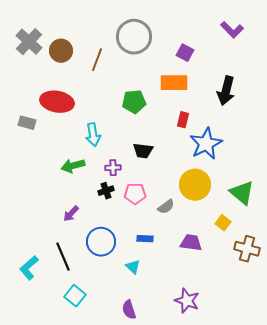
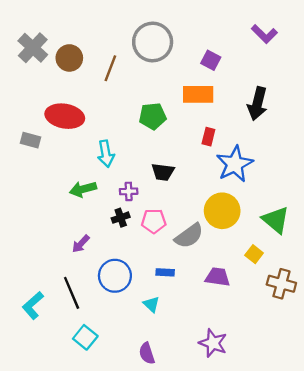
gray semicircle: (166, 207) -> (189, 236), size x1.5

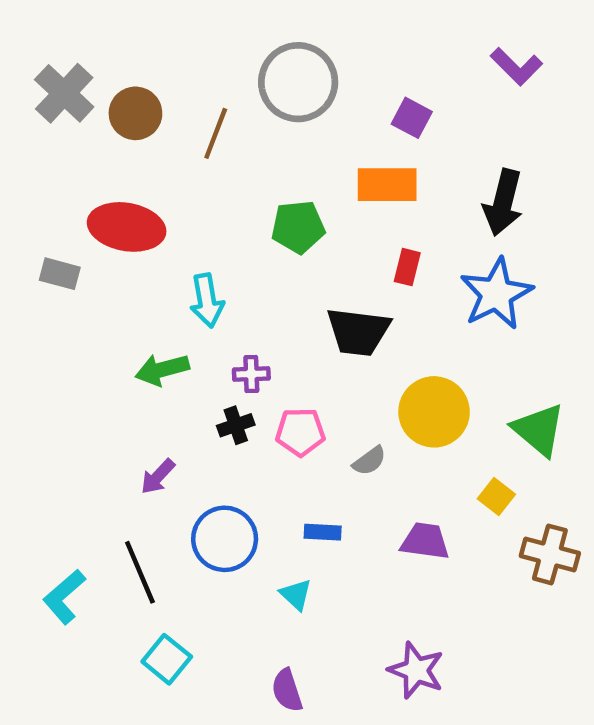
blue star: (235, 164) -> (496, 294), moved
black trapezoid: (163, 172) -> (358, 332), moved, size x1.4
gray semicircle: (189, 236) -> (369, 461), size x0.6

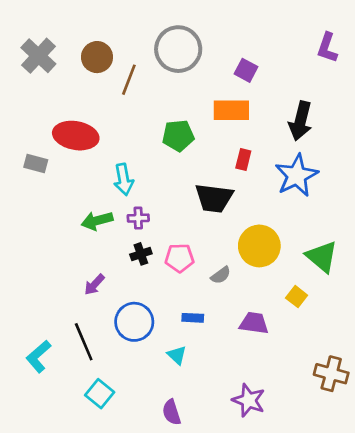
purple L-shape: (516, 67) -> (327, 48), moved, turned 64
brown circle: (135, 113) -> (97, 57), moved
purple cross: (251, 374) -> (138, 218), moved
brown cross: (550, 554) -> (331, 374), moved

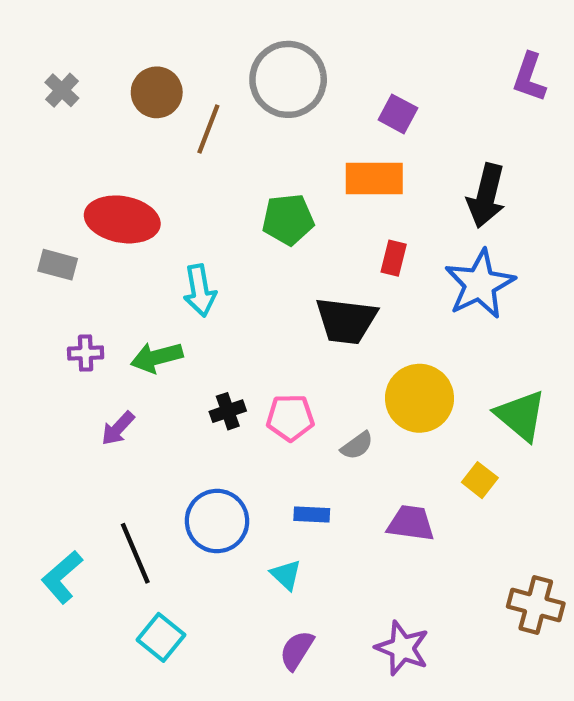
gray cross: (38, 56) -> (62, 90), size x0.6
purple cross: (138, 218) -> (86, 353), moved
purple arrow: (94, 285) -> (118, 428), moved
purple semicircle: (172, 412) -> (297, 650), moved, turned 50

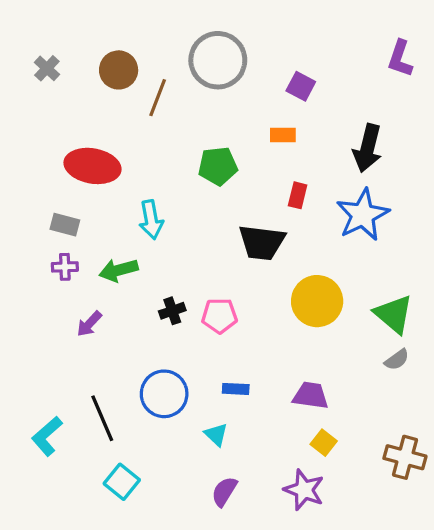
orange rectangle: (374, 179) -> (283, 135), size x0.6
gray rectangle: (58, 265) -> (65, 225), moved
gray semicircle: (357, 446) -> (397, 360), moved
yellow square: (480, 480) -> (324, 443), moved

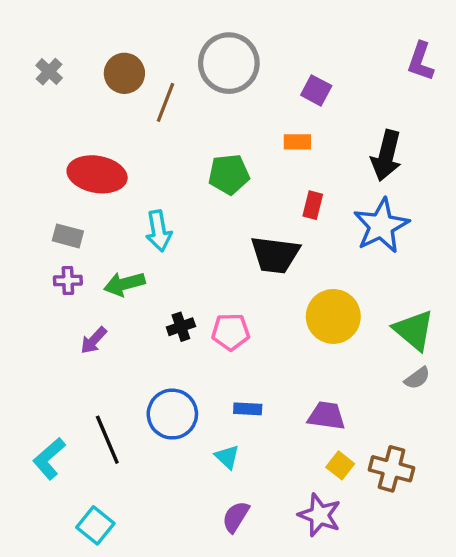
brown cross: (405, 457) -> (392, 469), moved
cyan square: (122, 482) -> (95, 525), moved

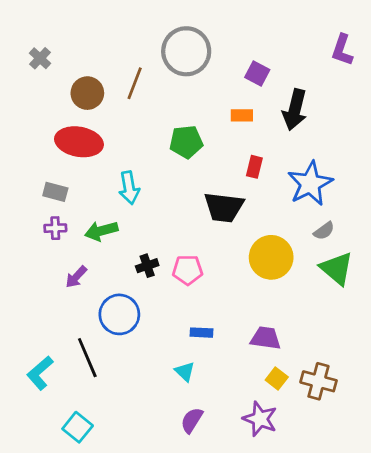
brown circle: (124, 73) -> (87, 93), moved
black arrow: (386, 156) -> (295, 110), moved
gray semicircle: (417, 378) -> (324, 231), moved
blue circle: (172, 414) -> (119, 314), moved

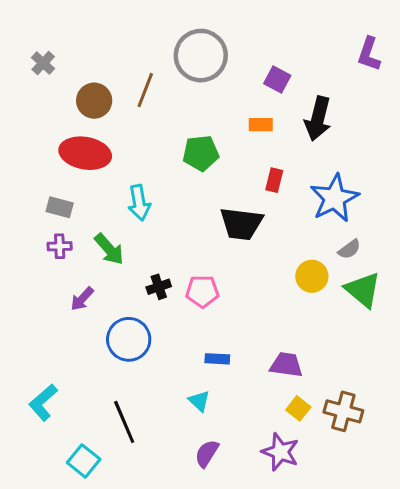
green arrow: (101, 231) -> (109, 249), turned -116
yellow circle: (271, 257) -> (312, 276), moved, size x0.7
black line: (87, 358) -> (124, 422), moved

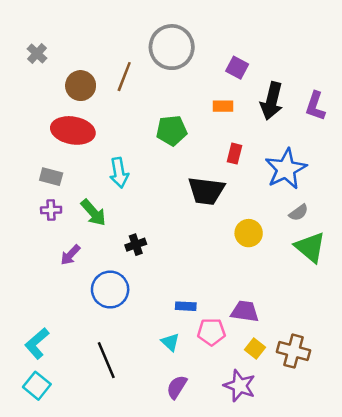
purple L-shape: (369, 54) -> (315, 106), moved
yellow circle: (312, 276) -> (249, 233), moved
pink pentagon: (202, 291) -> (211, 332), moved
cyan square: (84, 461) -> (37, 386), moved

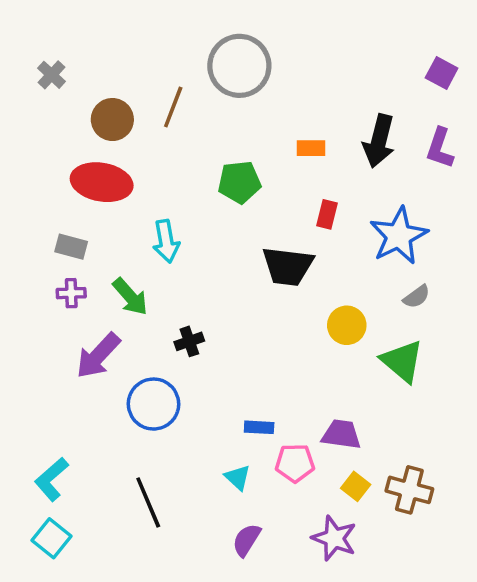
purple square: (237, 68) -> (442, 73), moved
green triangle: (310, 247) -> (402, 361), moved
purple arrow: (70, 255) -> (98, 356), size x1.6

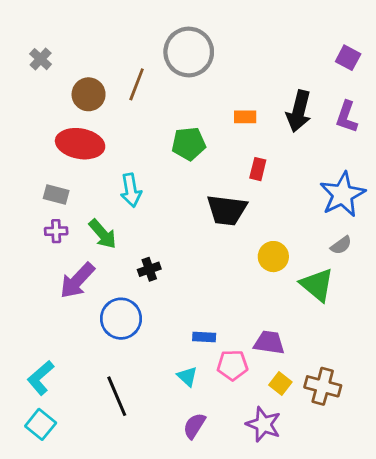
blue star: (399, 236) -> (342, 194), moved
gray semicircle: (417, 297) -> (341, 245), moved

